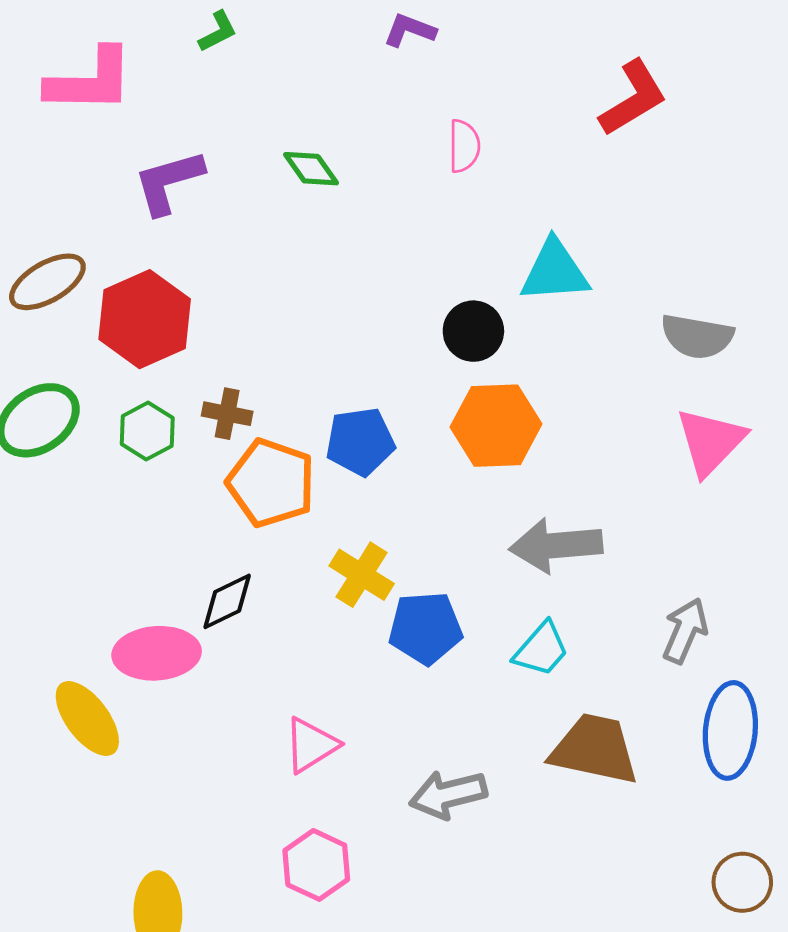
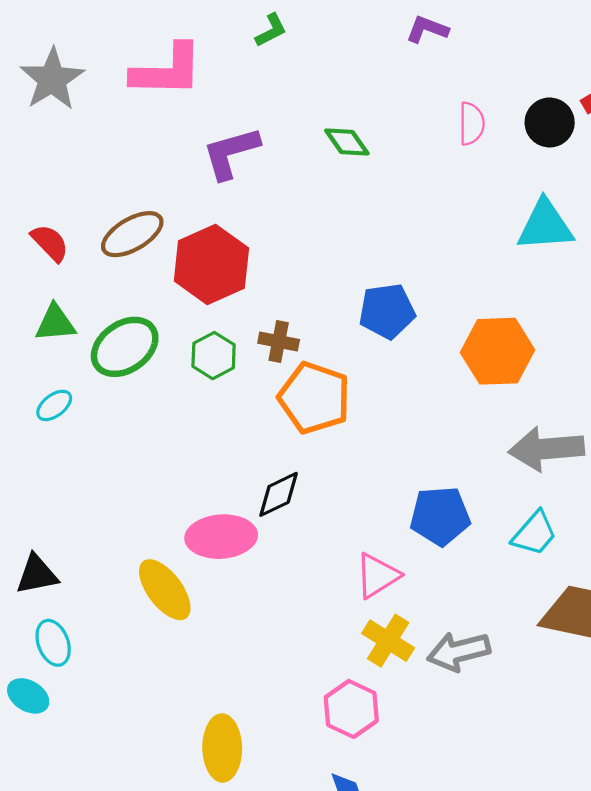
black circle: (473, 331) -> (550, 122), moved
blue pentagon: (360, 442) -> (387, 311), moved
yellow cross: (362, 575) -> (388, 641), moved
pink triangle: (311, 745) -> (377, 576), moved

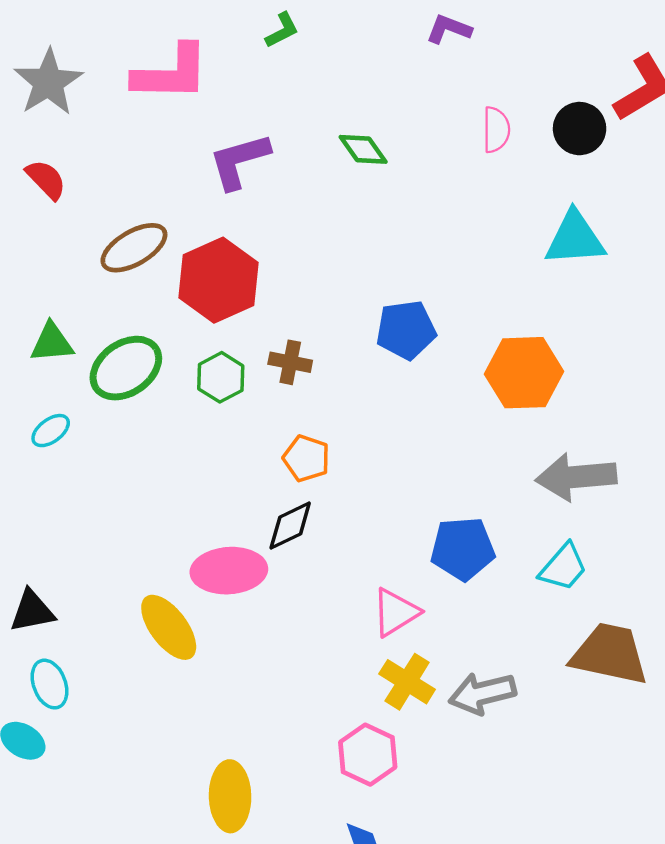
red semicircle: (50, 243) -> (46, 179), moved
orange pentagon: (314, 398) -> (306, 458), moved, size x0.6

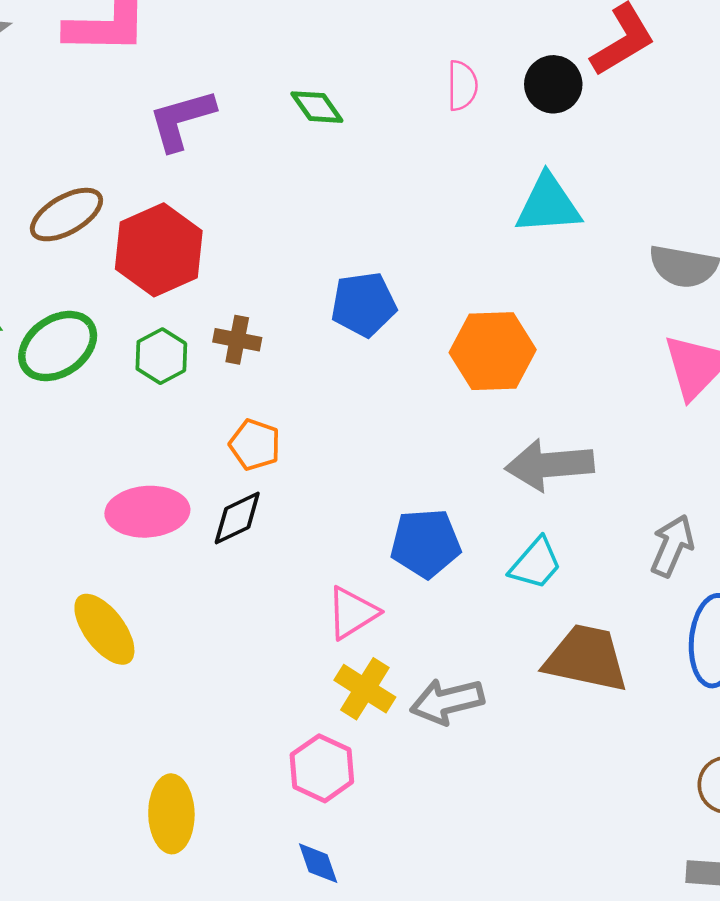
pink ellipse: (229, 571) -> (147, 512), moved

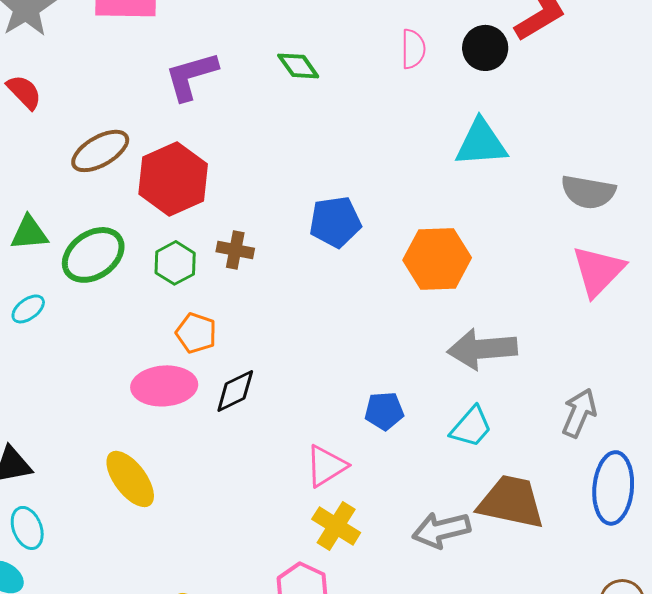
orange pentagon: (255, 445) -> (196, 333), moved
blue pentagon: (426, 543) -> (384, 411), size x0.7
gray arrow: (447, 701) -> (441, 530), moved

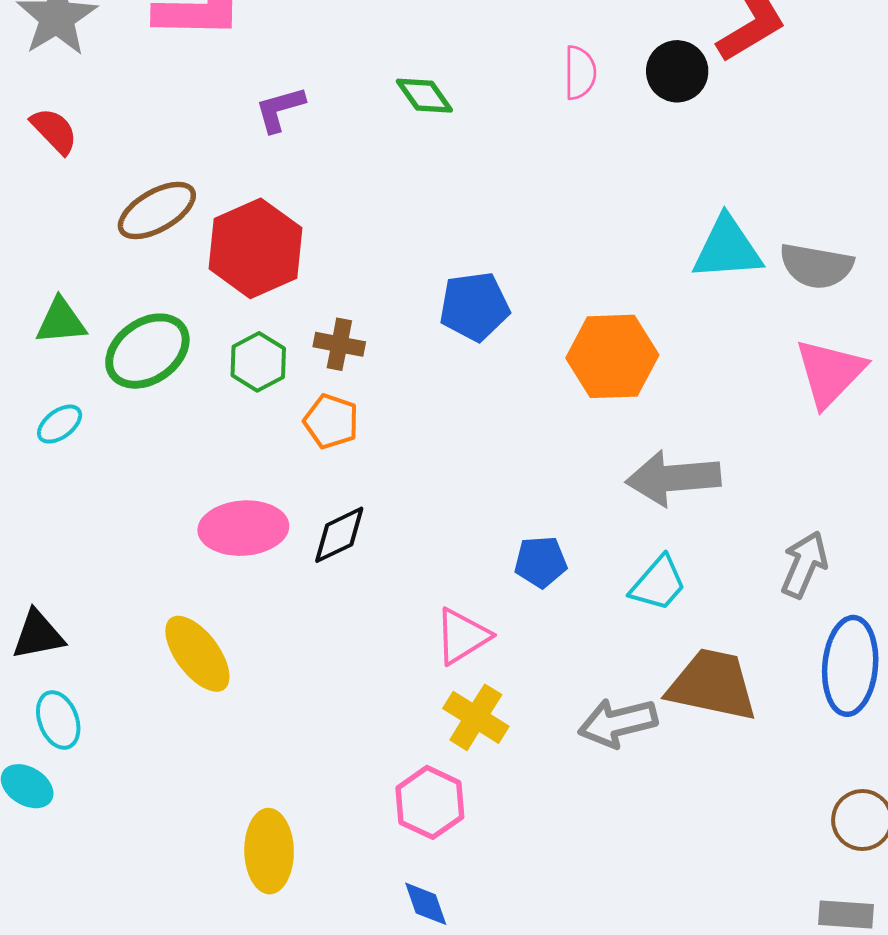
purple L-shape: (191, 76) -> (280, 109), size x0.7
cyan triangle: (481, 143) -> (727, 248), moved
orange pentagon: (196, 333) -> (331, 421), moved

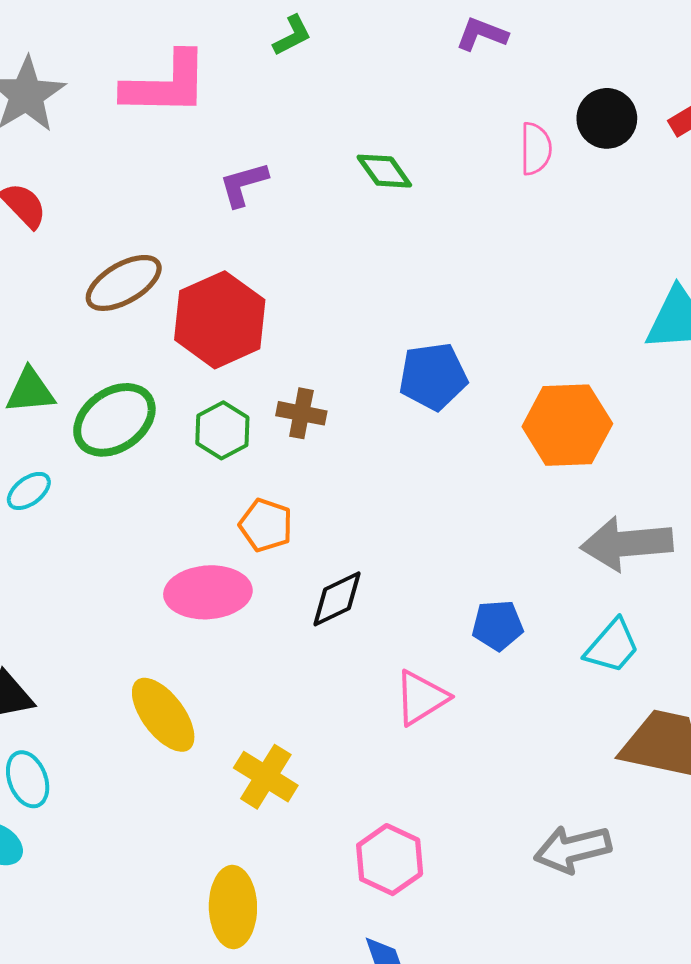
black circle: (677, 71) -> (607, 118), moved
orange pentagon: (331, 421) -> (266, 525), moved
black diamond: (339, 535) -> (337, 599), moved
yellow cross: (476, 717) -> (266, 777), moved
gray arrow: (618, 723) -> (573, 849), moved

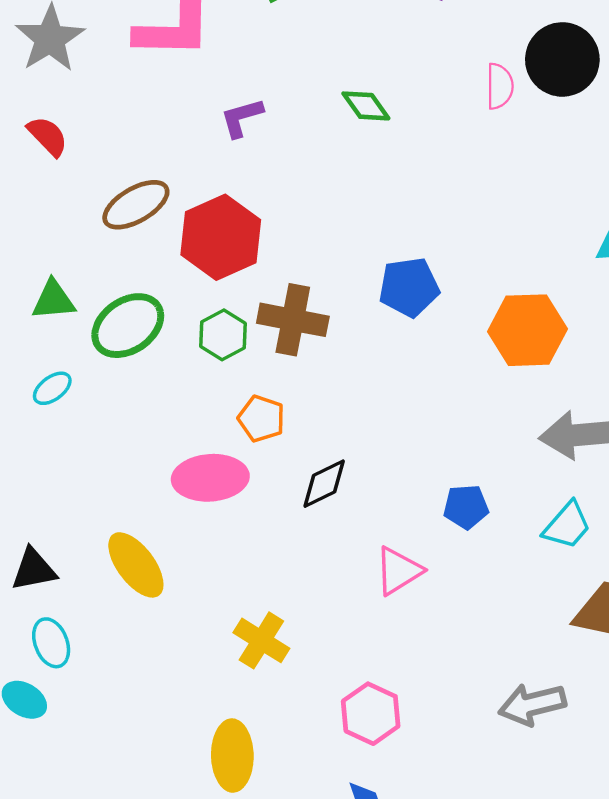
black circle: (607, 118) -> (562, 59), size x1.4
brown cross: (301, 413) -> (293, 320), size x1.6
yellow ellipse: (163, 715) -> (136, 565), moved

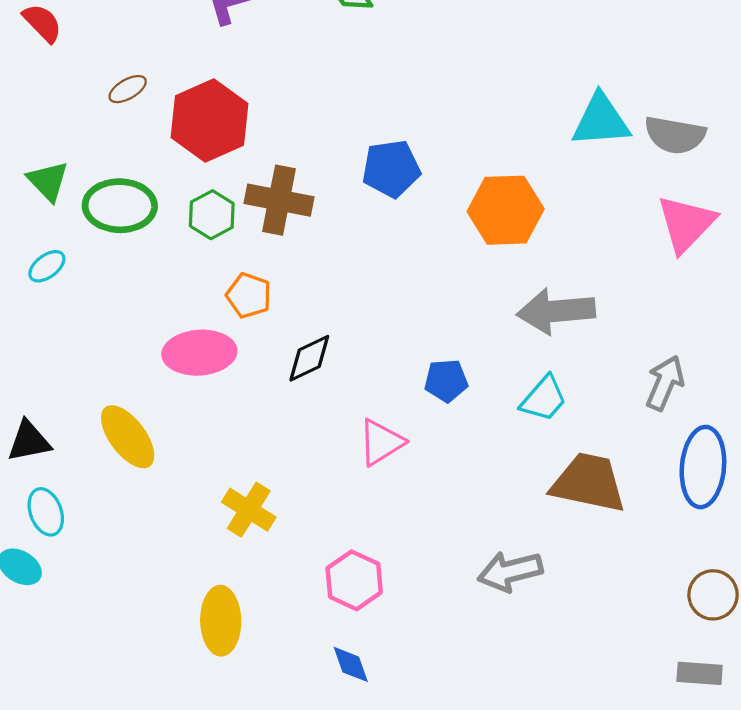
brown ellipse: (136, 205) -> (128, 89), size x0.6
green triangle: (53, 300) -> (48, 181), turned 51
green ellipse: (128, 326) -> (120, 206), turned 36

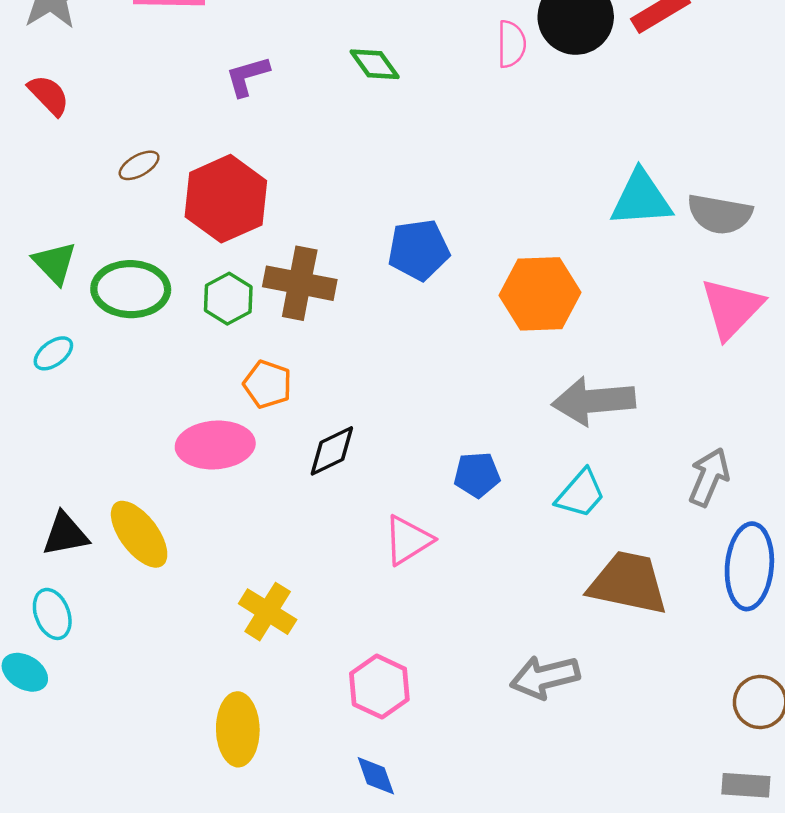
black triangle: (29, 441) -> (65, 534), moved

